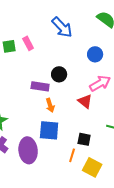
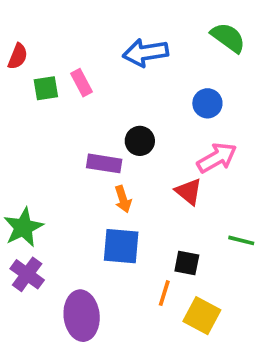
blue arrow: (62, 27) -> (145, 53), turned 125
purple ellipse: (28, 150) -> (82, 316), moved

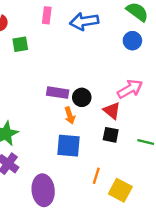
pink rectangle: (82, 83) -> (47, 15), moved, turned 35
blue circle: (207, 103) -> (132, 41), moved
black circle: (140, 141) -> (82, 97), moved
black square: (187, 263) -> (111, 135), moved

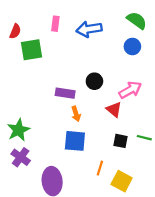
green square: (20, 44) -> (31, 50), size x1.5
black circle: (82, 97) -> (94, 81), moved
black square: (111, 135) -> (120, 141), moved

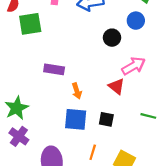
black circle: (94, 81) -> (112, 38), moved
purple rectangle: (65, 93) -> (54, 69), moved
black square: (120, 141) -> (106, 119), moved
orange line: (100, 168) -> (93, 152), moved

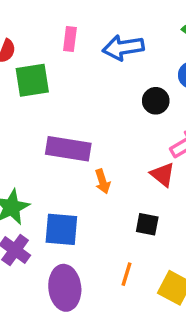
purple rectangle: (54, 69) -> (68, 149), size x1.4
blue square: (76, 119) -> (61, 229), moved

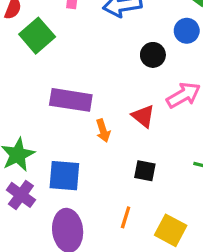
green square: (32, 80) -> (37, 36), turned -32
red triangle: (163, 175) -> (143, 116), moved

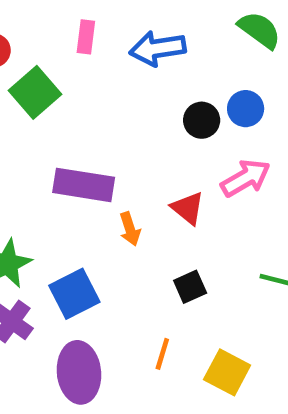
blue circle: (187, 31) -> (246, 109), moved
black square: (145, 171) -> (190, 287), turned -35
blue square: (64, 176) -> (74, 294), turned -32

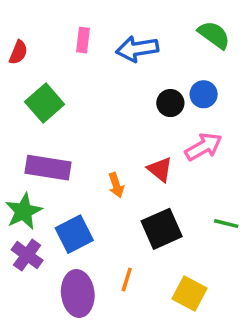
green square: (35, 92) -> (45, 103), moved
purple rectangle: (84, 185) -> (48, 168), moved
black square: (190, 287) -> (162, 229), size x1.6
orange line: (162, 354) -> (127, 279), moved

